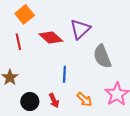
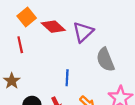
red diamond: (51, 37) -> (53, 27), moved

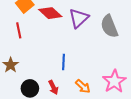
gray semicircle: (105, 60) -> (109, 26), moved

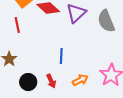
orange arrow: (83, 86) -> (80, 80), turned -70

